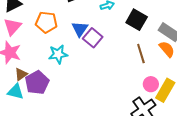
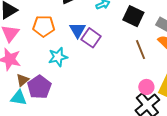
pink circle: (151, 84) -> (146, 87), moved

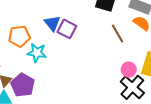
orange pentagon: (44, 26) -> (19, 36), moved
cyan star: (58, 57) -> (37, 53), turned 30

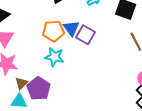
orange pentagon: (19, 36) -> (53, 31), moved

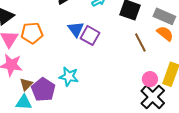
orange pentagon: (53, 31) -> (32, 33), moved
cyan star: (54, 57) -> (69, 77), moved

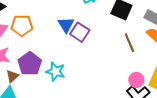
purple pentagon: (43, 90) -> (30, 64), moved

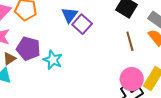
purple pentagon: (30, 64) -> (28, 49), turned -30
pink circle: (136, 80) -> (132, 79), size x1.5

